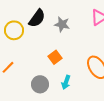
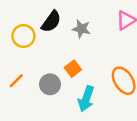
cyan arrow: (66, 82) -> (86, 99), size x1.5
gray circle: (40, 84) -> (50, 84), moved

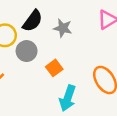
gray circle: (50, 84) -> (27, 51), moved

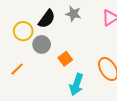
gray star: (63, 28) -> (73, 14), moved

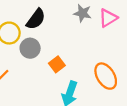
gray star: (73, 14) -> (82, 13), moved

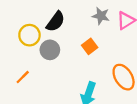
orange square: (57, 64) -> (90, 46), moved

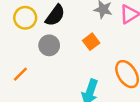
yellow circle: (29, 35) -> (25, 18), moved

